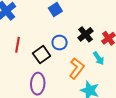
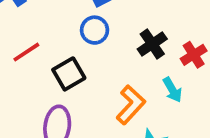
blue circle: (60, 43) -> (94, 30), moved
red line: (18, 45) -> (26, 52), turned 42

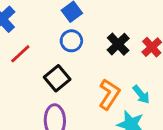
red line: (26, 52) -> (20, 54), moved
cyan arrow: (172, 90) -> (141, 94), moved

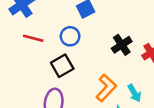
blue circle: (71, 41) -> (70, 36), moved
red line: (20, 54) -> (33, 38), turned 48

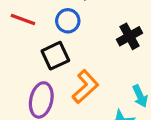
orange L-shape: (106, 88) -> (85, 87), moved

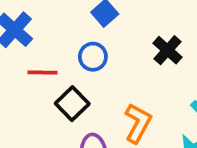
black square: (55, 56) -> (72, 104), moved

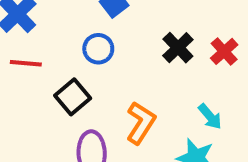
red line: (43, 73) -> (26, 63), moved

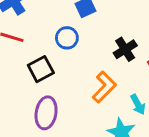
orange L-shape: (141, 123) -> (104, 87), moved

